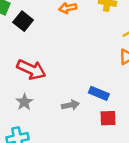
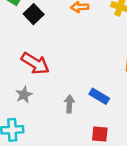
gray arrow: (70, 105) -> (69, 104), turned -84
red square: (108, 118) -> (100, 134), moved

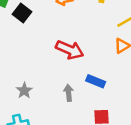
red arrow: (35, 63) -> (70, 50), moved

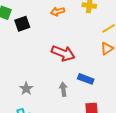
black square: (22, 13) -> (22, 24), turned 35

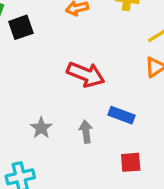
gray star: (26, 89) -> (41, 128), moved

